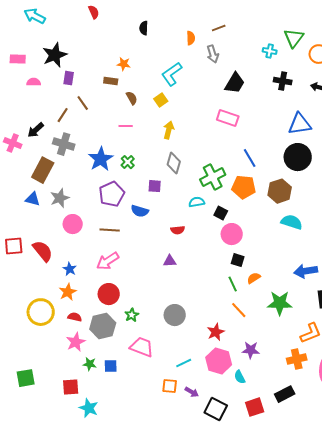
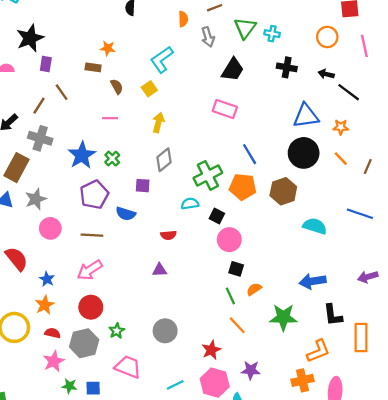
green triangle: (294, 38) -> (245, 28), moved
gray diamond: (174, 163) -> (164, 160), turned 35
cyan semicircle: (292, 222) -> (315, 226), moved

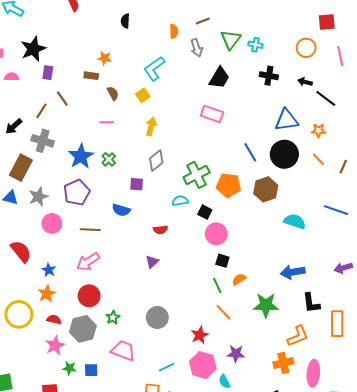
blue line: (250, 154) -> (250, 152), moved
purple pentagon: (94, 195) -> (77, 192), moved
purple triangle: (159, 270) -> (152, 262), turned -40

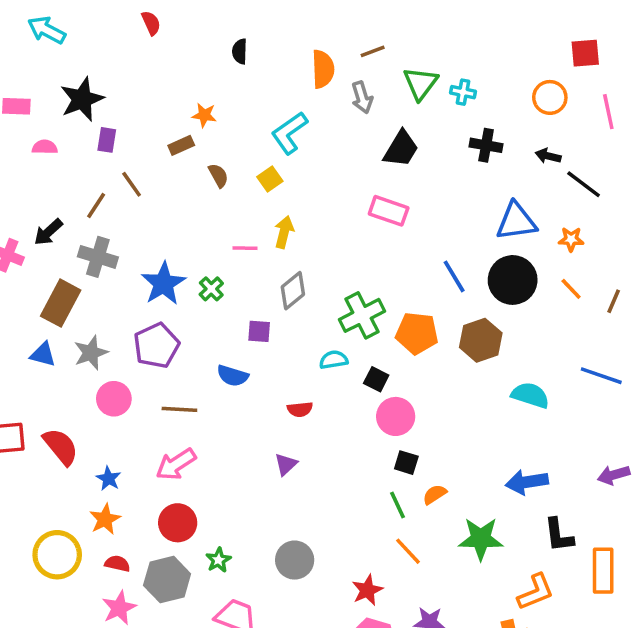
orange semicircle: (174, 31) -> (323, 69), size x1.5
brown rectangle: (91, 76) -> (181, 145), turned -32
pink line: (107, 122) -> (245, 248), moved

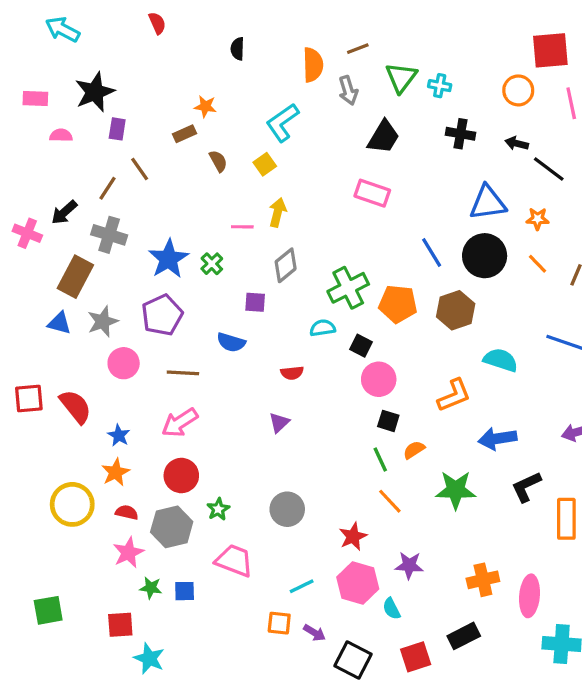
red square: (585, 53) -> (550, 50), size x1.4
black L-shape: (559, 535) -> (526, 487), turned 72
orange L-shape: (536, 592) -> (454, 395), moved

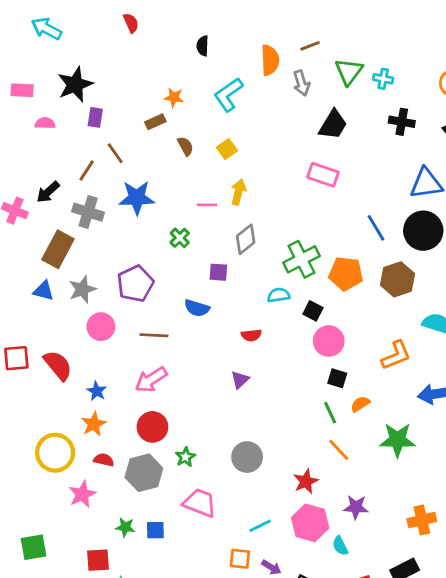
cyan L-shape: (282, 123) -> (228, 95), moved
blue star: (168, 259) -> (137, 198), moved, turned 30
pink star: (128, 553) -> (82, 494), moved

